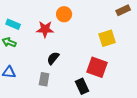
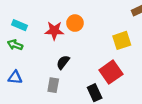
orange circle: (64, 14) -> (75, 23), moved
red square: (97, 67) -> (111, 72), turned 35

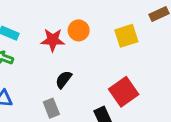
yellow square: (122, 40) -> (126, 36), moved
gray rectangle: (53, 85) -> (51, 108), turned -32

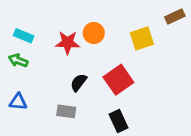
red square: (124, 92) -> (118, 80), moved
gray rectangle: (51, 108) -> (66, 111), turned -60

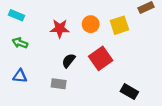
orange circle: (94, 33) -> (91, 24), moved
cyan rectangle: (24, 36) -> (17, 15), moved
black rectangle: (118, 121) -> (129, 92), moved, turned -35

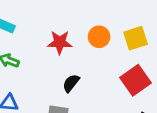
red square: (101, 58) -> (136, 80), moved

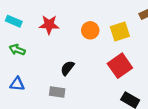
red star: (60, 42) -> (49, 25), moved

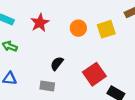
red star: (49, 25) -> (40, 23), turned -30
red square: (120, 66) -> (94, 74), moved

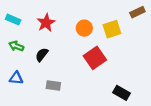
black semicircle: (57, 63) -> (42, 55), moved
red square: (94, 74) -> (95, 58), moved

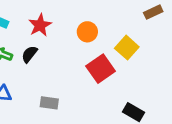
yellow square: (112, 29) -> (127, 48), moved, turned -30
black semicircle: (42, 55) -> (29, 54), moved

